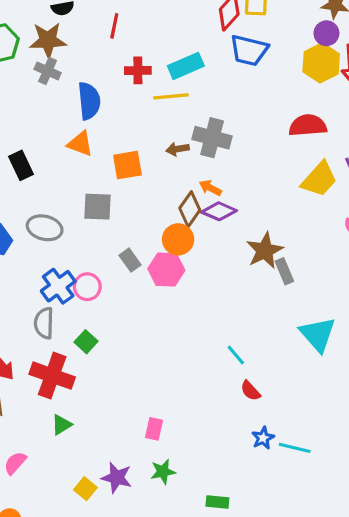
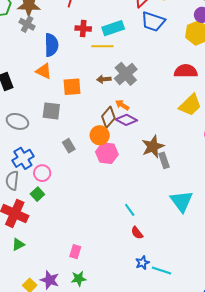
gray cross: (212, 138) -> (126, 74), turned 30
pink hexagon: (166, 270) -> (107, 153), moved
pink circle: (87, 287) -> (42, 173), moved

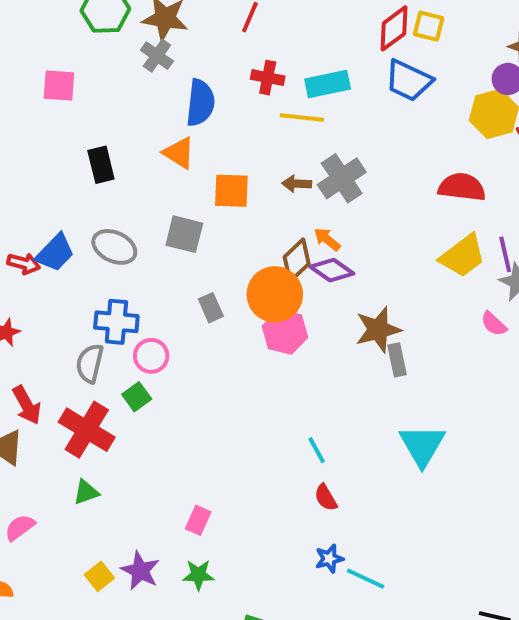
orange circle: (100, 135) -> (275, 294), size x1.4
blue cross: (23, 158) -> (116, 322), turned 30

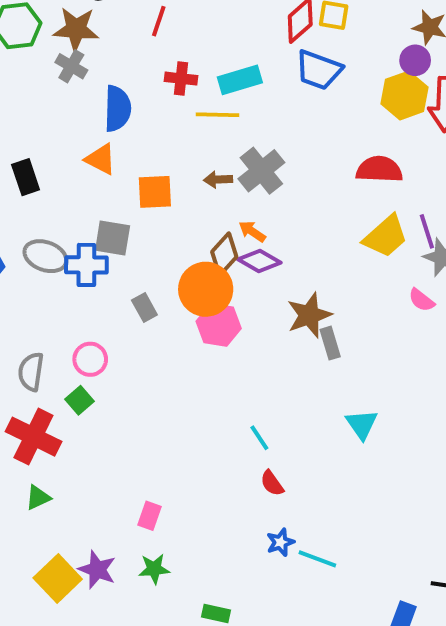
blue cross: (116, 322) -> (86, 265), moved
cyan triangle: (422, 445) -> (362, 424), size x0.7
yellow square: (99, 576) -> (58, 578), size x1.6

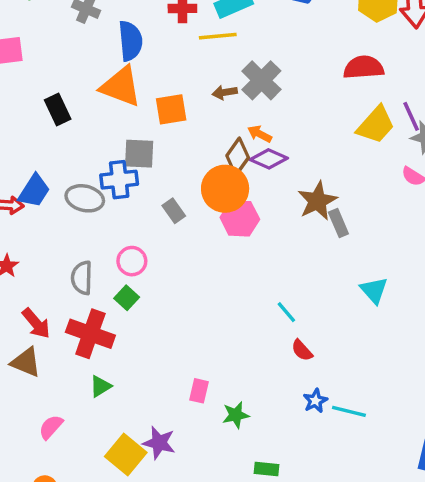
orange triangle: (101, 159) -> (121, 86), size x1.5
gray ellipse: (45, 256) -> (85, 198), moved
green star: (154, 569) -> (236, 415), moved

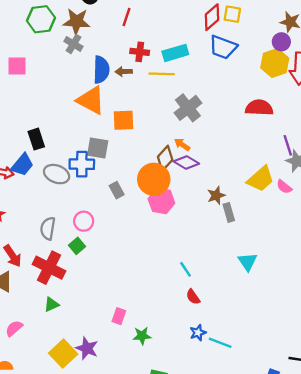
brown arrow: (225, 92) -> (124, 72), moved
black rectangle: (58, 110) -> (36, 139), moved
yellow trapezoid: (376, 125) -> (261, 179), moved
brown star: (317, 201) -> (216, 195), size x0.7

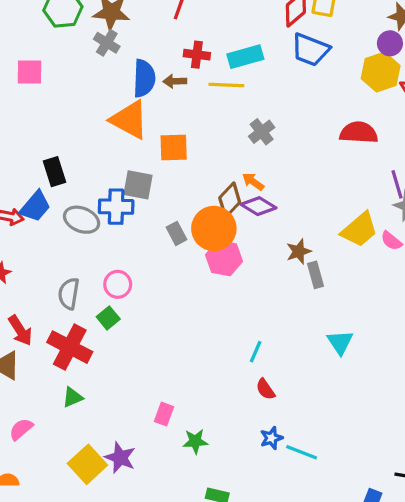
gray cross: (188, 108) -> (262, 132), size x0.7
gray rectangle: (117, 190) -> (176, 233), moved
cyan line: (186, 269) -> (256, 352), turned 56

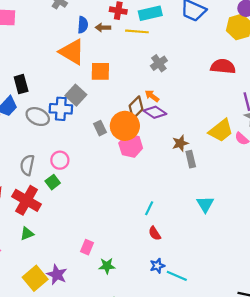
blue semicircle: (144, 78) -> (83, 25), size x0.7
gray square: (138, 185) -> (76, 95), turned 30

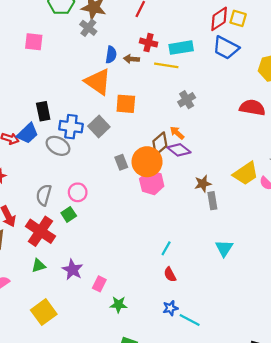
blue cross: (61, 109) -> (71, 127), moved
purple star: (57, 275) -> (73, 270), moved

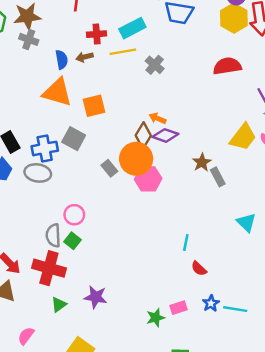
gray cross: (187, 100) -> (155, 65), moved
gray semicircle: (44, 195) -> (53, 235), moved
pink rectangle: (99, 284) -> (178, 308), moved, turned 64

